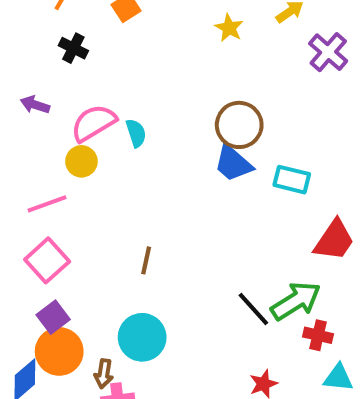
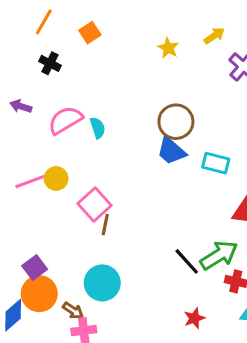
yellow circle: (81, 161) -> (56, 178), moved
pink square: (47, 260) -> (95, 205), moved
brown arrow: (104, 374) -> (73, 311), turned -65

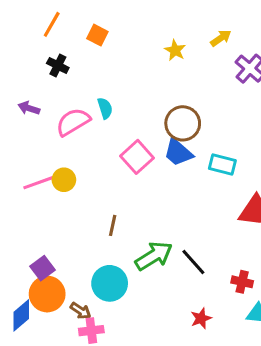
orange square: (90, 33) -> (97, 35), turned -30
cyan semicircle: (98, 128) -> (105, 108), moved
pink square: (95, 205) -> (137, 157), moved
green arrow: (219, 255) -> (154, 256), moved

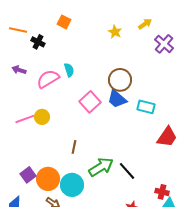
orange line: (52, 24) -> (18, 30), moved, turned 72
red cross: (242, 282) -> (162, 192), moved
orange circle: (47, 294) -> (48, 179), moved

